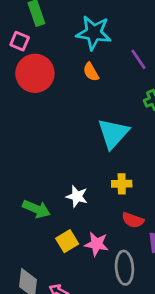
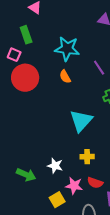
yellow square: (67, 241) -> (57, 200), moved
pink star: (97, 244) -> (74, 186), moved

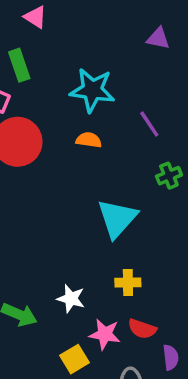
orange semicircle: (65, 77) -> (89, 140), turned 128

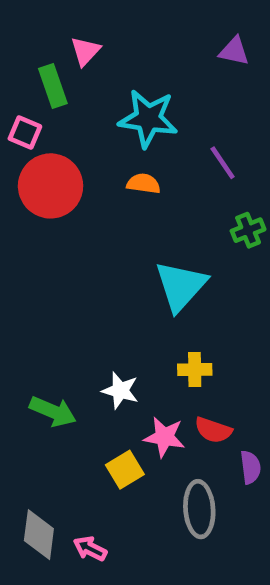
pink triangle: (35, 17) -> (85, 51), moved, turned 40

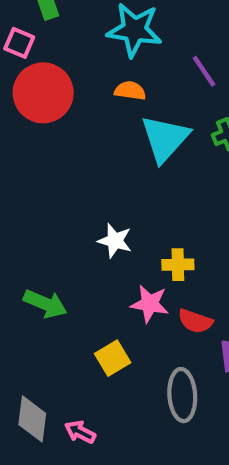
cyan triangle: (181, 286) -> (165, 139), moved
white star: (120, 391) -> (115, 241), moved
pink star: (164, 437) -> (150, 304), moved

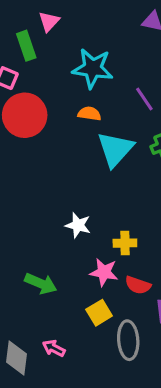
green arrow: (45, 304) -> (41, 284), moved
yellow square: (113, 358) -> (99, 313), moved
pink arrow: (80, 432) -> (54, 348), moved

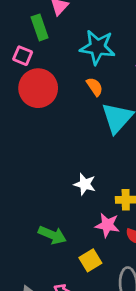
orange semicircle: (89, 114) -> (95, 87), turned 48
yellow square: (99, 313) -> (90, 260), moved

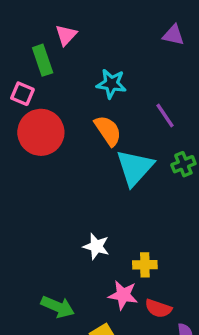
cyan star: (97, 47) -> (111, 84), size x0.7
orange semicircle: (95, 87) -> (108, 131), size x1.4

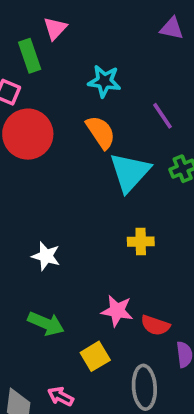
white star: (96, 246) -> (46, 256), moved
yellow cross: (145, 265) -> (141, 242), moved

